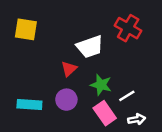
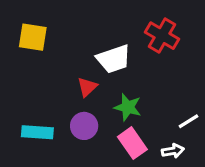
white line: (127, 96) -> (188, 121), moved

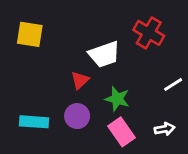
white line: (188, 121) -> (173, 85), moved
white arrow: (173, 151) -> (165, 129), moved

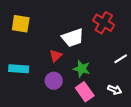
cyan rectangle: (34, 122) -> (19, 69), moved
white arrow: (165, 129) -> (115, 90), turned 32

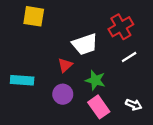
red cross: (104, 23) -> (121, 27), turned 30
yellow square: (21, 24) -> (34, 16), moved
white line: (121, 59) -> (129, 57), moved

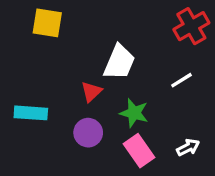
red cross: (121, 27) -> (191, 26), moved
white trapezoid: (85, 44) -> (119, 62), turned -48
white arrow: (134, 105) -> (188, 147), turned -49

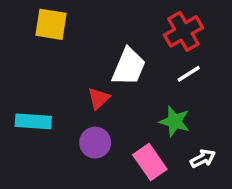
red cross: (191, 26) -> (183, 31), moved
white line: (182, 80) -> (189, 74), moved
green star: (134, 113) -> (175, 121), moved

